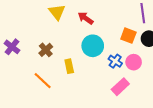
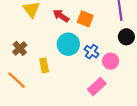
orange square: (128, 36) -> (85, 19), moved
blue cross: (115, 61) -> (92, 52), moved

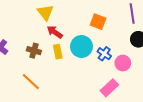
red arrow: (61, 16) -> (55, 32), moved
brown cross: (20, 48) -> (34, 51), turned -32
yellow rectangle: (44, 65) -> (58, 52), moved

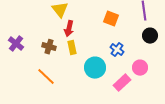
red arrow: (55, 32) -> (69, 29), turned -112
cyan circle: (81, 46) -> (95, 68), moved
pink circle: (123, 63) -> (140, 68), moved

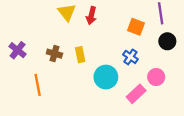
orange square: (111, 19) -> (136, 27), moved
red arrow: (69, 29) -> (91, 16), moved
orange line: (46, 77) -> (38, 85), moved, turned 36

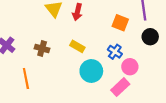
yellow rectangle: (80, 55) -> (77, 46), moved, turned -48
pink circle: (156, 77) -> (130, 67), moved

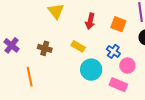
red arrow: (77, 12) -> (90, 21), moved
pink rectangle: (120, 87) -> (118, 85), turned 66

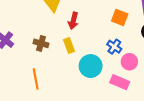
red arrow: (90, 21) -> (73, 21), moved
yellow rectangle: (78, 46) -> (69, 46), moved, turned 40
orange line: (30, 77) -> (36, 79), moved

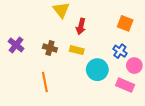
yellow rectangle: (69, 46) -> (77, 50), turned -56

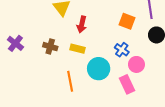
orange line: (45, 82) -> (70, 81), moved
pink rectangle: (125, 85) -> (127, 84), turned 42

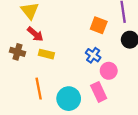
red arrow: (82, 24) -> (35, 34), moved, turned -63
cyan circle: (99, 69) -> (69, 99), moved

